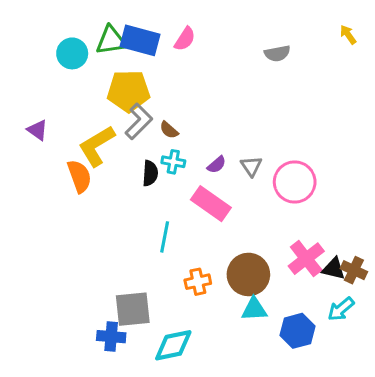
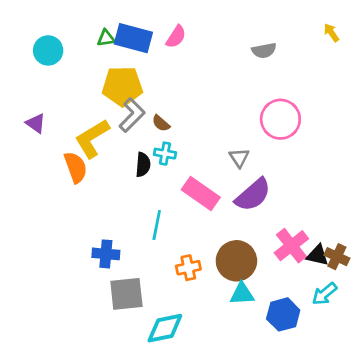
green triangle: (111, 40) -> (106, 38), size x0.6
cyan circle: (72, 53) -> (48, 50), moved
purple semicircle: (217, 165) -> (253, 195), moved, size x2.0
pink circle: (295, 182) -> (280, 119), moved
blue cross: (111, 337) -> (106, 254), moved

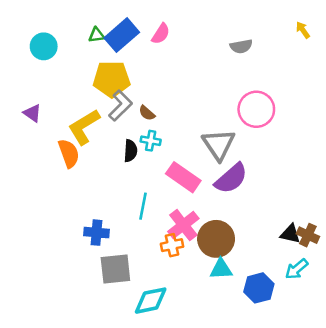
blue rectangle: (133, 38) -> (122, 35), turned -56
gray triangle: (239, 158) -> (219, 144), size x1.8
pink cross: (291, 246) -> (183, 225), moved

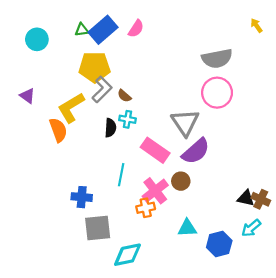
gray semicircle: (241, 46) -> (217, 59), moved, size x1.6
brown circle: (216, 239) -> (181, 181), moved, size x0.6

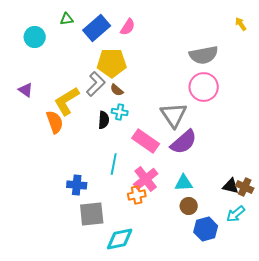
green triangle: (82, 30) -> (67, 19), moved
yellow pentagon: (94, 67) -> (112, 63), moved
brown circle: (181, 181) -> (189, 206), moved
cyan triangle: (187, 228) -> (184, 183), moved

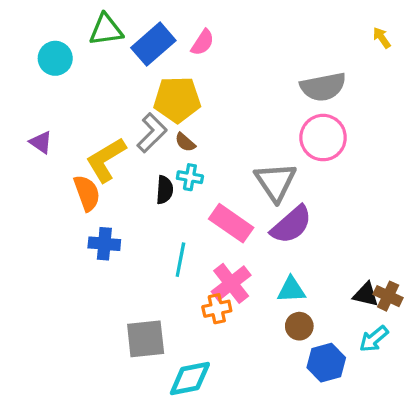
green triangle: (67, 19) -> (106, 30), size x1.6
blue cross: (77, 185) -> (104, 244), moved

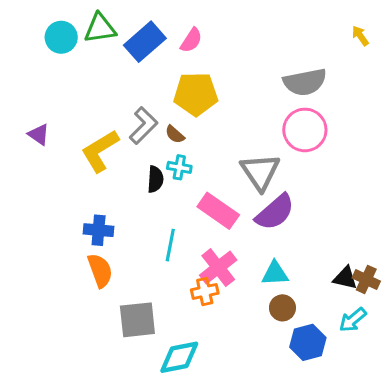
cyan circle: (55, 58) -> (61, 37), moved
yellow pentagon: (177, 100) -> (196, 94), moved
orange semicircle: (87, 193) -> (100, 271), moved

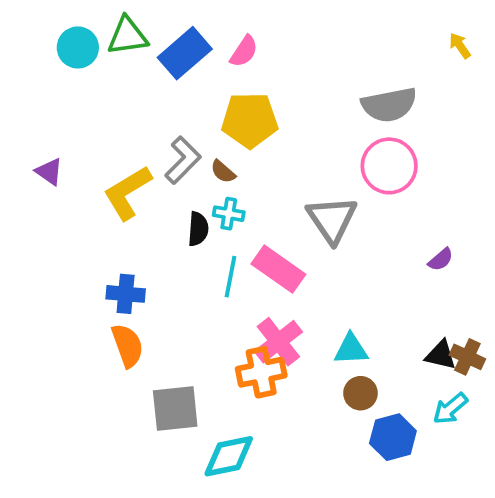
purple semicircle: (275, 212) -> (441, 260), moved, size x0.5
cyan line: (170, 245) -> (231, 277), moved
orange cross: (205, 291) -> (261, 372), size x1.4

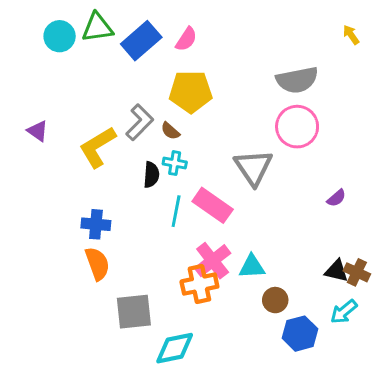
cyan triangle: (351, 349) -> (252, 267), moved

